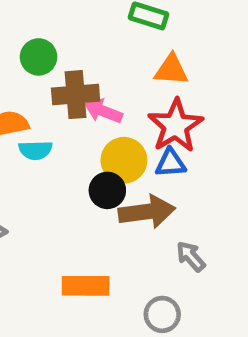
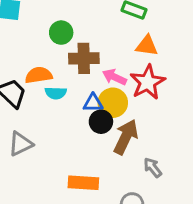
pink arrow: (103, 111) -> (114, 77), moved
blue triangle: (171, 163) -> (93, 103), moved
brown arrow: (147, 212) -> (126, 137), turned -60

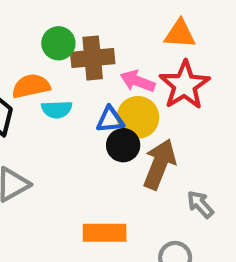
green circle: (61, 33) -> (58, 43), moved

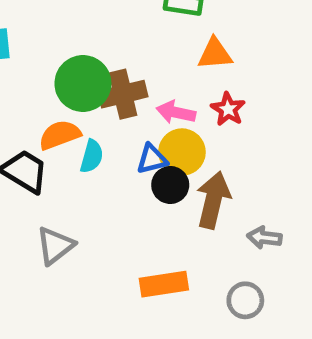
green circle: (58, 43) -> (83, 83), size x1.5
red star: (185, 85) -> (228, 109), size x0.6
cyan semicircle: (57, 109) -> (92, 156), turned -64
gray arrow: (200, 204) -> (264, 238), turned -32

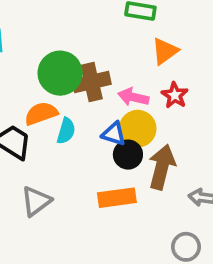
orange triangle: (215, 54) -> (165, 51), turned -32
blue triangle: (152, 159) -> (114, 134), turned 30
orange rectangle: (164, 284) -> (117, 198), moved

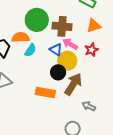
brown cross: (92, 82) -> (62, 26), moved
blue triangle: (114, 134) -> (56, 50), moved

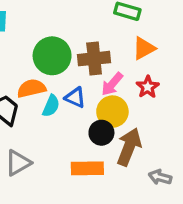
pink arrow: (70, 44) -> (112, 84), turned -70
blue triangle: (56, 50) -> (75, 98), moved

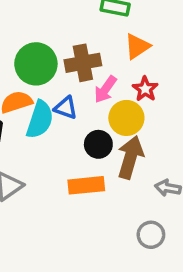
cyan semicircle: (51, 106) -> (40, 120), size x1.5
yellow circle: (112, 112) -> (126, 118), moved

